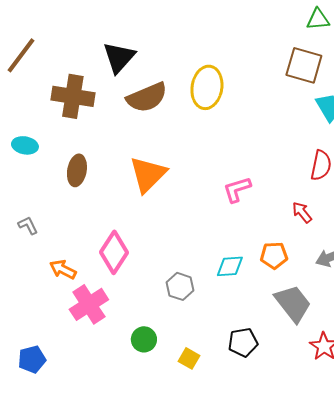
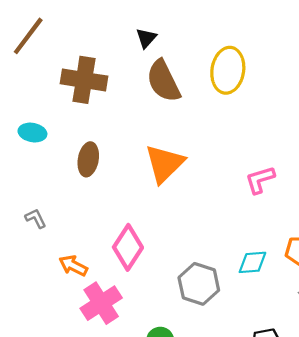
black triangle: (119, 57) -> (146, 38), moved, size x0.6
brown semicircle: (147, 97) -> (163, 81), turned 87
gray hexagon: (180, 286) -> (199, 284), size x1.4

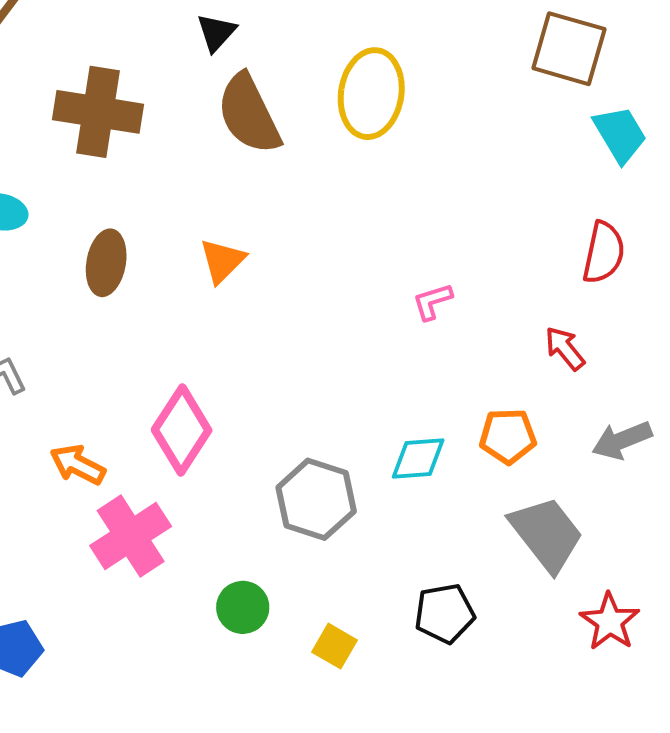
orange triangle: (164, 164) -> (222, 261), moved, size x0.6
pink L-shape: (260, 180) -> (432, 302), size x0.7

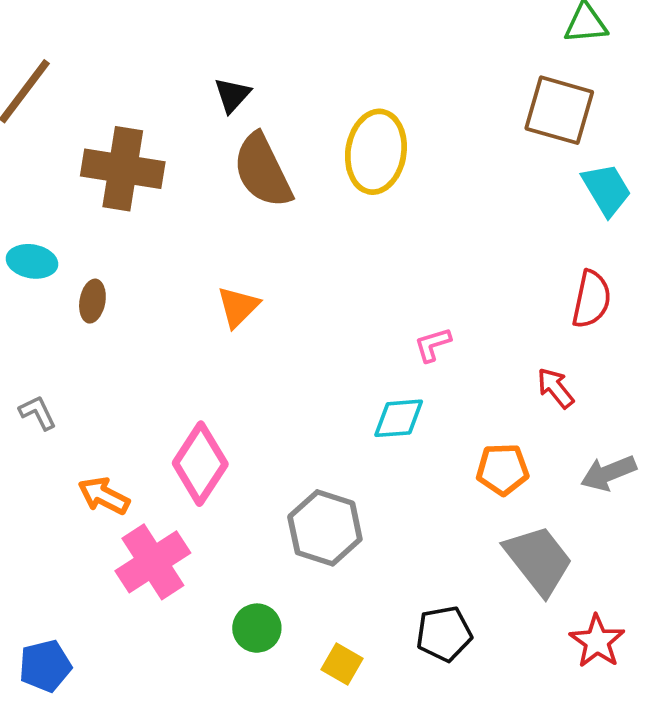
brown ellipse: (106, 263) -> (92, 301), moved, size x0.7
cyan diamond: (418, 459) -> (399, 418), moved

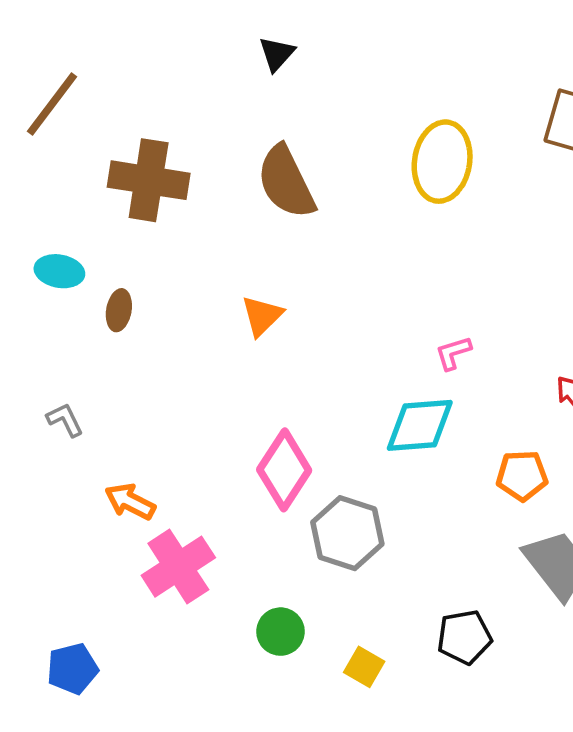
black triangle: (232, 95) -> (277, 54), moved
yellow ellipse: (376, 152) -> (442, 162), moved
cyan diamond: (399, 418) -> (420, 425), size x1.4
pink diamond: (200, 464) -> (284, 470), moved

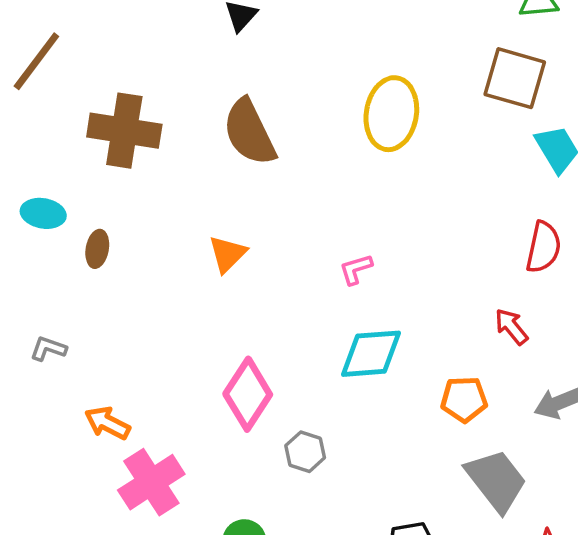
pink L-shape: (453, 353) -> (356, 269), moved
gray L-shape: (65, 420) -> (48, 349), turned -45
gray hexagon: (347, 533) -> (305, 452), size x0.6

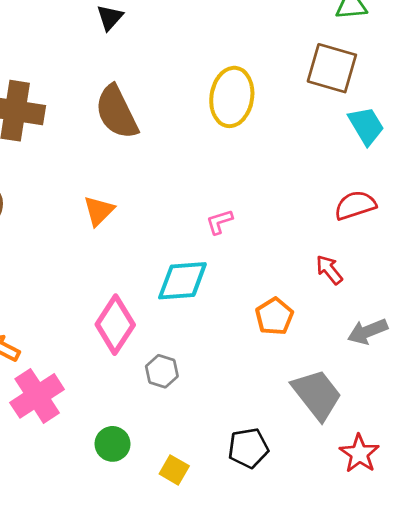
red semicircle: (543, 247) -> (355, 205), turned -120
pink L-shape: (356, 269) -> (219, 222), moved
cyan diamond: (371, 354) -> (182, 281), moved
orange pentagon: (464, 399) -> (274, 316), moved, turned -30

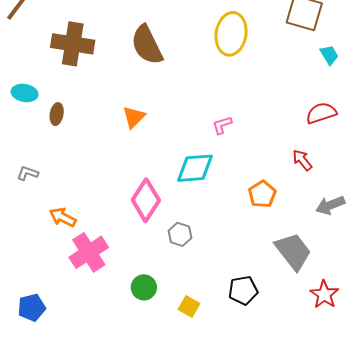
cyan trapezoid: (366, 126) -> (329, 55), size x0.7

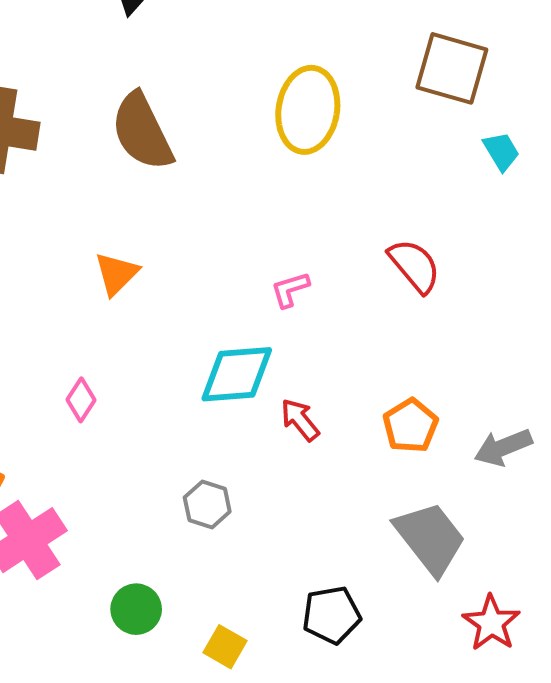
red semicircle: (321, 113) -> (414, 266), moved, turned 68
red arrow: (302, 160) -> (300, 420), moved
orange pentagon: (262, 194) -> (410, 426), moved
pink diamond: (146, 200) -> (81, 400), moved, size x0.5

